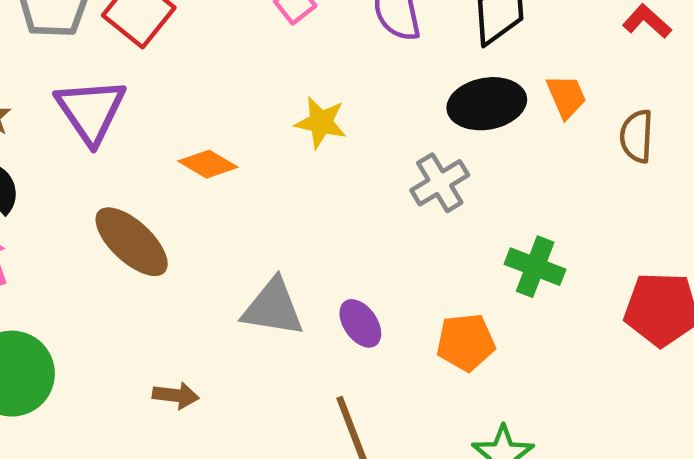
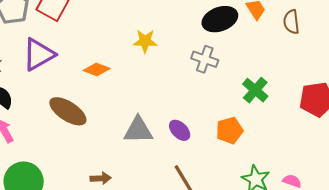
purple triangle: (91, 111) -> (39, 54), turned 45
gray cross: (440, 183) -> (205, 59), turned -30
green cross: (535, 267) -> (255, 90), turned 30

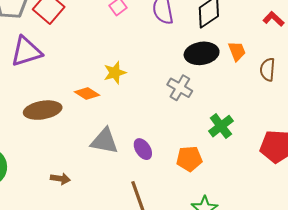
yellow star: (145, 41) -> (115, 73), moved, turned -30
orange diamond: (97, 69) -> (87, 93), moved
brown ellipse: (68, 111) -> (43, 110), turned -54

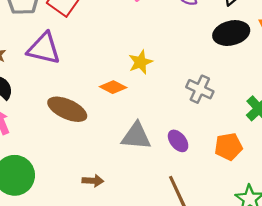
purple triangle: (26, 52) -> (44, 48), turned 36
gray cross: (180, 88) -> (200, 89), moved
brown ellipse: (43, 110) -> (67, 109), turned 39

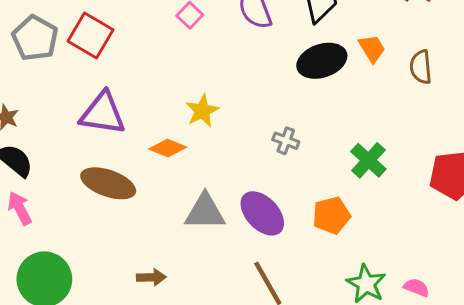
purple triangle: (44, 48) -> (103, 113), moved
gray cross: (200, 89) -> (286, 141), size x0.7
purple ellipse: (178, 141) -> (262, 213), size x1.5

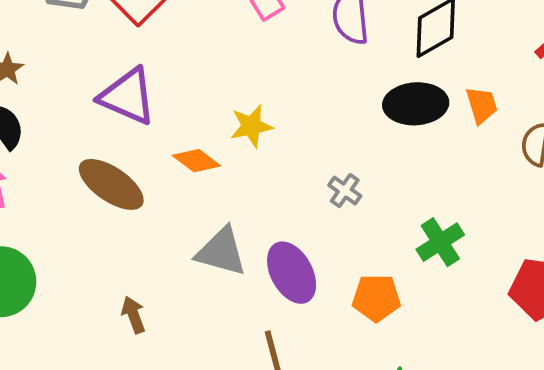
brown arrow: (151, 277) -> (133, 315), turned -124

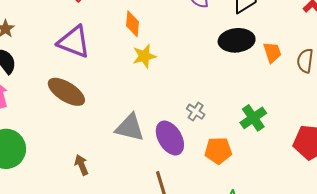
orange trapezoid: (482, 105) -> (272, 52), moved
orange diamond: (196, 161) -> (132, 24), moved, turned 60
gray cross: (345, 191) -> (196, 112), moved

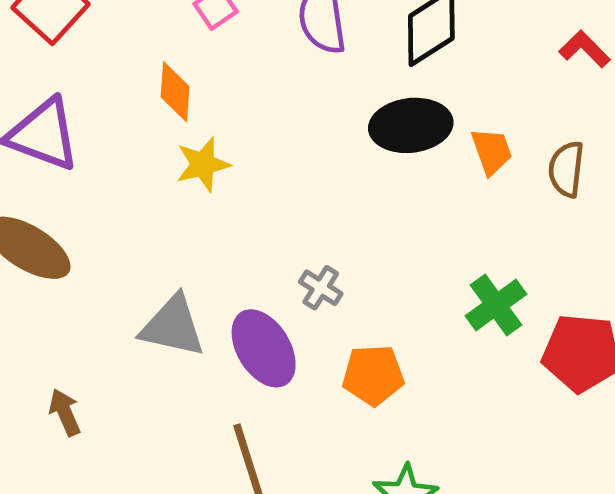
green cross: (253, 118) -> (496, 305), moved

